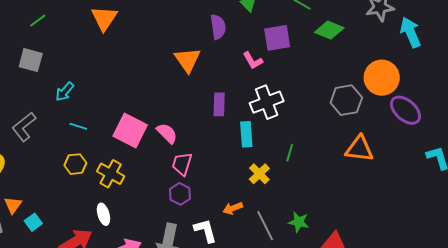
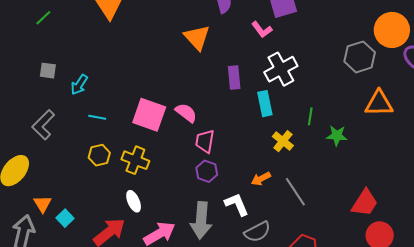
gray square: (31, 60) -> (48, 71), moved, size x0.7
green star: (299, 222) -> (337, 136), moved

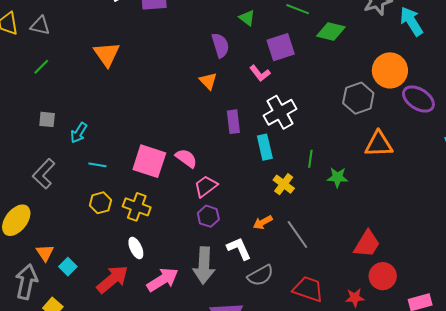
orange triangle: (197, 37) -> (208, 81), moved, size x0.7
pink trapezoid: (205, 141) -> (206, 186), turned 45

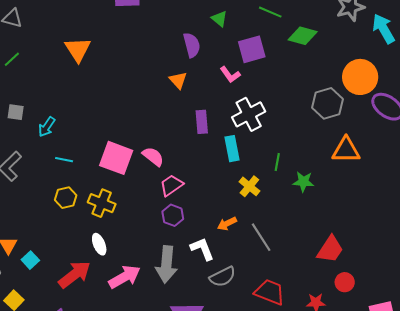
red circle: (383, 276) -> (345, 282), size x0.7

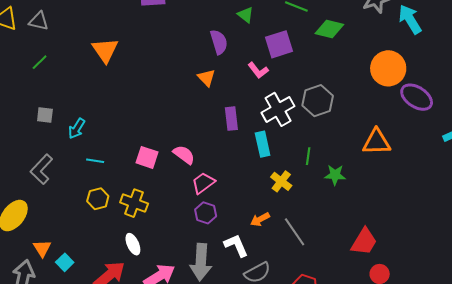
gray hexagon: (327, 103) -> (318, 101), moved
pink square: (116, 158) -> (147, 157), size x0.7

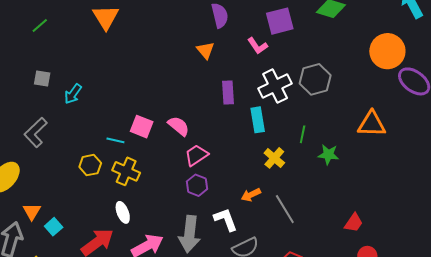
cyan line: (95, 161) -> (115, 140), moved
red trapezoid: (364, 242) -> (354, 223), size x0.7

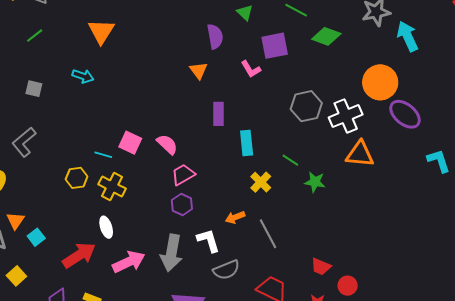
white cross: (275, 86) -> (346, 116), moved
cyan arrow: (73, 94) -> (83, 76), moved, turned -110
green line: (303, 134) -> (290, 160), turned -72
red trapezoid: (354, 223) -> (321, 267), moved, turned 75

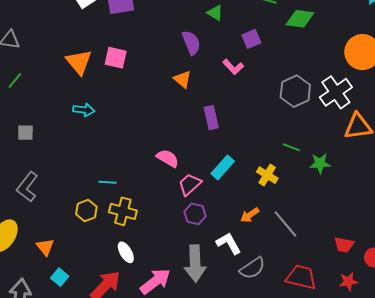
purple square: (275, 46) -> (251, 39), size x0.7
cyan arrow: (83, 76) -> (84, 110), moved
pink square: (130, 143) -> (116, 58), moved
cyan rectangle: (247, 143) -> (223, 167), moved, turned 60
orange triangle: (15, 221) -> (45, 247), moved

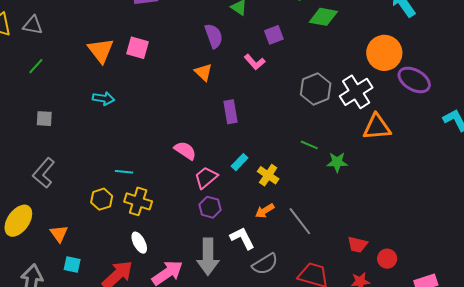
cyan rectangle: (223, 167) -> (240, 162), size x0.7
yellow cross: (267, 175) -> (268, 175), moved
cyan square: (60, 277) -> (72, 264), turned -30

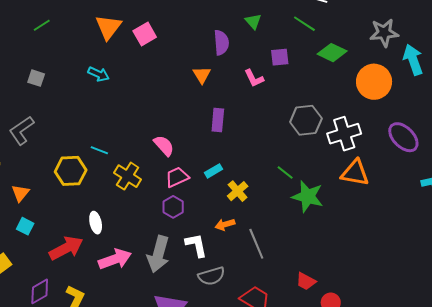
pink square: (138, 48) -> (145, 34), turned 30
orange circle: (384, 53) -> (374, 82), moved
green star: (337, 162) -> (308, 196), size x1.5
yellow hexagon: (102, 199) -> (71, 171), size x1.4
yellow cross: (138, 201) -> (128, 176), moved

